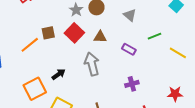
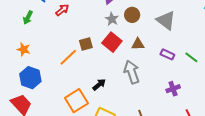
gray triangle: (130, 15) -> (166, 20), size x1.5
green line: (155, 36) -> (191, 57), moved, turned 64

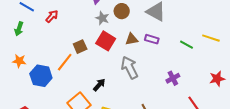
purple rectangle: (167, 54) -> (152, 39), moved
blue hexagon: (30, 78) -> (41, 76), moved

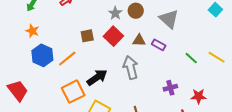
orange star: (19, 61) -> (32, 31), moved
orange line: (65, 62) -> (67, 59), moved
red star: (217, 79) -> (199, 96), moved
black arrow: (99, 85) -> (97, 77), size x1.5

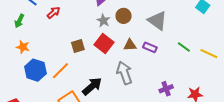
green line: (191, 58) -> (184, 47), moved

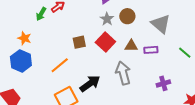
green arrow: (19, 21) -> (41, 14), moved
purple rectangle: (150, 47) -> (151, 50), turned -32
blue hexagon: (35, 70) -> (21, 61), moved
purple cross: (166, 89) -> (163, 83), moved

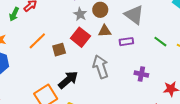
brown square: (79, 42) -> (59, 50), moved
brown triangle: (131, 46) -> (105, 31), moved
orange line: (60, 65) -> (37, 41), moved
purple cross: (163, 83) -> (141, 74), turned 32

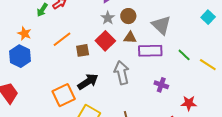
purple rectangle: (126, 42) -> (150, 51), size x1.6

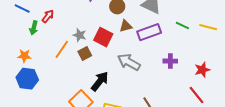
gray star: (108, 18) -> (80, 35), moved
gray arrow: (122, 73) -> (129, 62), turned -30

